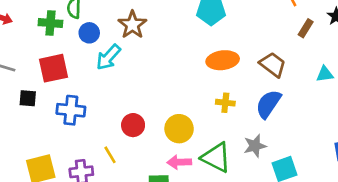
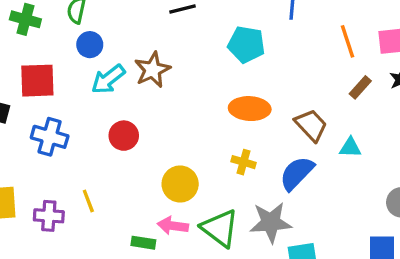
green cross: (50, 23) -> (25, 19), moved
brown star: (132, 25) -> (152, 70), moved
cyan triangle: (325, 74) -> (350, 147), moved
red circle: (133, 125) -> (124, 136), moved
gray star: (255, 146) -> (271, 222), size x1.4

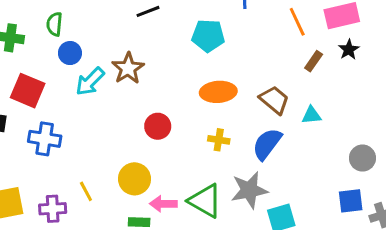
red square: (37, 81) -> (28, 91), turned 32
red circle: (124, 136) -> (158, 126), moved
yellow circle: (180, 184) -> (134, 179), moved

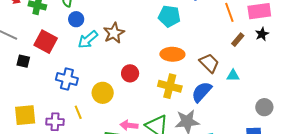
blue cross: (45, 139) -> (67, 79), moved
yellow cross: (219, 140) -> (170, 86), size x1.6
yellow circle: (134, 179) -> (103, 93), moved

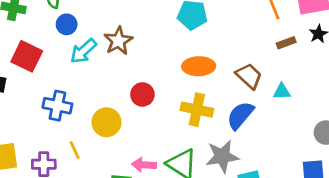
brown rectangle: (238, 40) -> (286, 43), turned 32

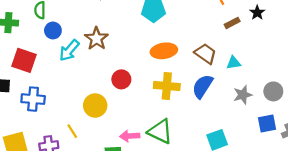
blue cross: (57, 106) -> (33, 99), moved
gray star: (222, 156) -> (243, 95), moved, size x0.7

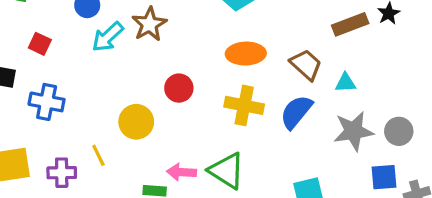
brown rectangle: (232, 23) -> (350, 24), size x1.5
red square: (24, 60) -> (40, 44), size x0.6
gray star: (243, 95) -> (353, 131), size x1.4

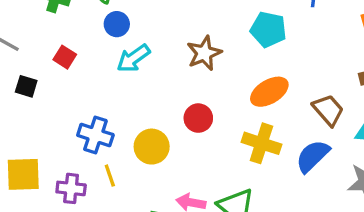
brown star: (149, 24) -> (204, 53), moved
orange ellipse: (246, 54) -> (269, 92), turned -36
blue cross: (47, 102) -> (95, 135), moved

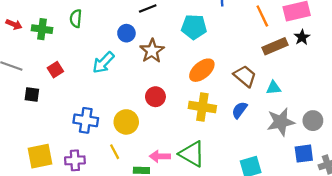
blue circle: (117, 24) -> (126, 33), moved
red square: (65, 57) -> (55, 70), turned 35
blue semicircle: (313, 156) -> (239, 110), size x0.7
yellow line: (110, 176) -> (115, 152), moved

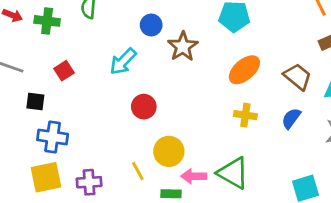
red circle: (155, 97) -> (144, 107), moved
yellow cross: (202, 107) -> (245, 115), size x0.7
blue cross: (86, 120) -> (53, 137), moved
yellow circle: (126, 122) -> (169, 151), moved

